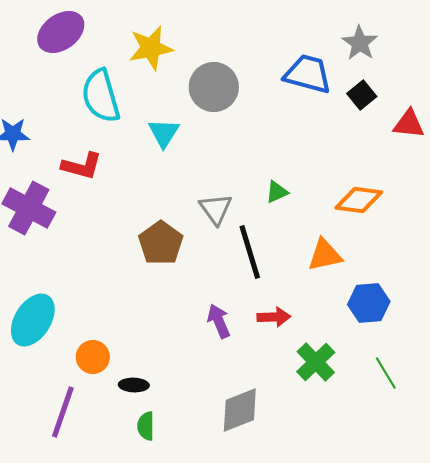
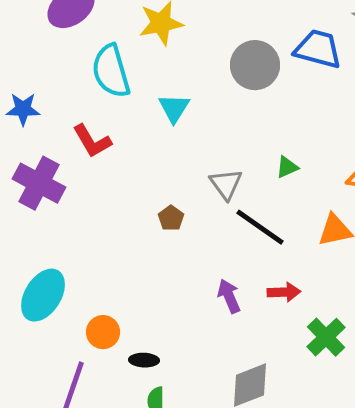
gray circle: (214, 87) -> (255, 65), moved
red L-shape: (82, 166) -> (92, 141), turned 45
brown pentagon: (161, 243) -> (171, 218), size x0.6
black line: (250, 252) -> (260, 227), turned -38

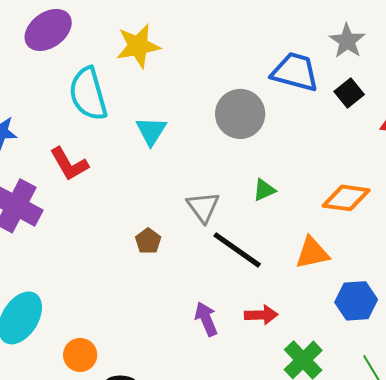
gray circle: (255, 65) -> (240, 114), moved

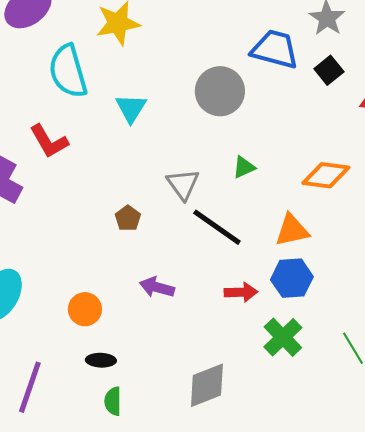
blue hexagon: (356, 301) -> (292, 278), moved
purple arrow: (206, 319) -> (157, 287), moved, turned -52
orange circle: (80, 355) -> (85, 309), moved

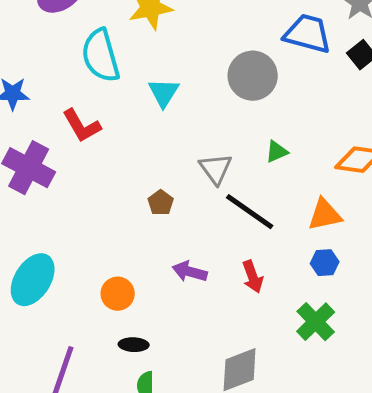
blue hexagon: (292, 278) -> (325, 263), size x0.7
red arrow: (241, 292) -> (253, 277), moved, turned 72

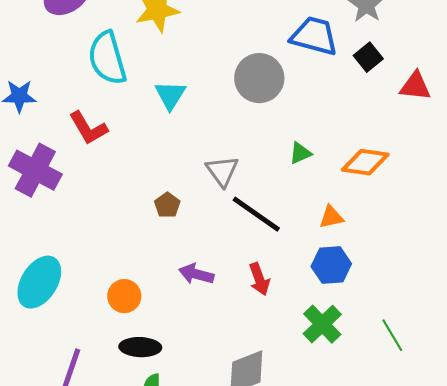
green triangle: (277, 152) -> (300, 153), moved
orange triangle: (325, 215) -> (331, 217), size x0.7
blue hexagon: (325, 263) -> (331, 265), size x1.4
black ellipse: (134, 345) -> (140, 347), size x1.4

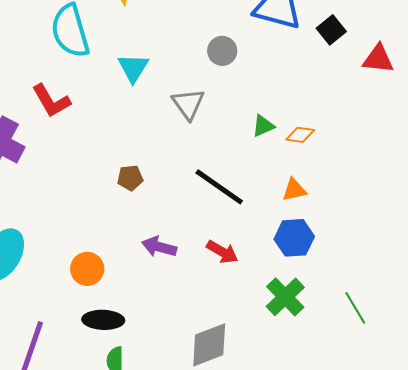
gray circle: (259, 78) -> (222, 51), size x0.6
orange diamond: (365, 162) -> (300, 135), moved, size x0.6
gray triangle: (222, 171) -> (188, 104), moved
brown pentagon: (167, 205) -> (130, 178), turned 30
red arrow: (259, 279) -> (222, 252), turned -40

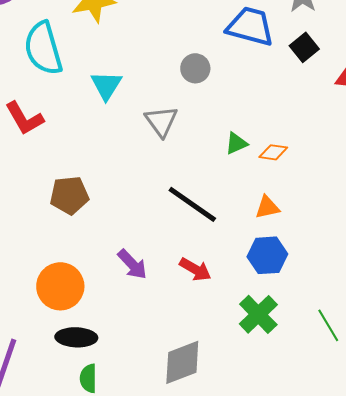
brown pentagon: (130, 178) -> (69, 195), moved, size x1.5
purple arrow: (159, 247) -> (132, 264), turned -148
orange circle: (87, 269) -> (60, 286), size x1.4

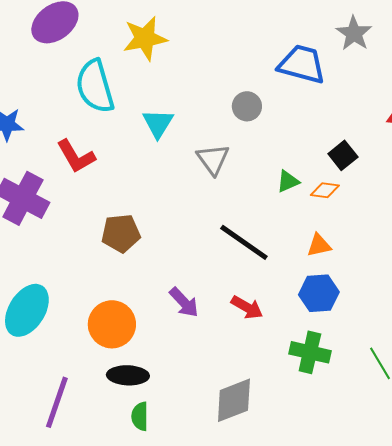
black square: (304, 47) -> (343, 155), moved
green cross: (258, 314) -> (310, 352), turned -33

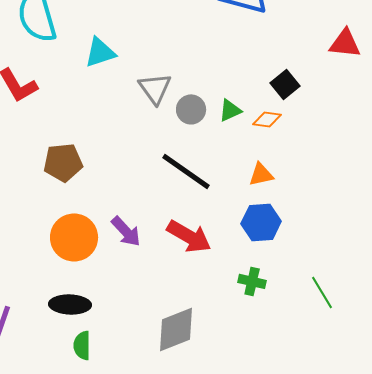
gray circle: (247, 106) -> (191, 109), moved
cyan triangle: (158, 123) -> (100, 52), turned 40
red arrow: (247, 307) -> (189, 236), size x1.4
orange circle: (112, 324) -> (74, 237), moved
green cross: (310, 352) -> (252, 281), size x0.7

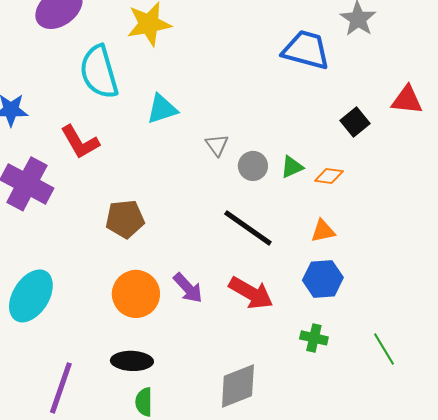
black square: (285, 84) -> (355, 122), moved
gray triangle: (155, 88) -> (217, 145), size x0.7

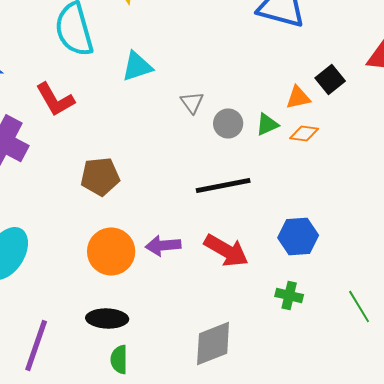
black line: (248, 228) -> (223, 186), turned -46
orange triangle: (323, 231) -> (298, 98), moved
purple arrow: (188, 288) -> (163, 246), turned 128

